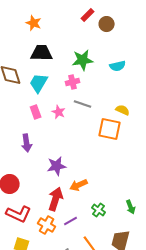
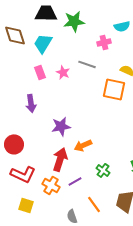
green star: (83, 60) -> (74, 21), moved
pink cross: (73, 82) -> (104, 42), moved

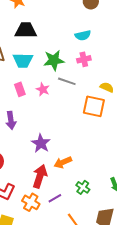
green star: (74, 21) -> (54, 60), moved
cyan semicircle: (122, 26) -> (83, 35), moved
cyan trapezoid: (43, 43) -> (23, 60), turned -120
purple star: (61, 126) -> (41, 143), turned -30

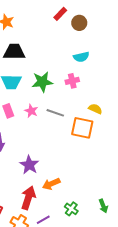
cyan semicircle: (83, 35) -> (81, 57), moved
gray line: (67, 81) -> (55, 113), moved

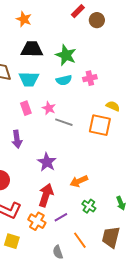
cyan semicircle: (81, 57) -> (64, 80), moved
green star: (42, 82) -> (66, 55), moved, turned 30
gray line: (55, 113) -> (64, 122), moved
orange arrow: (51, 184) -> (79, 181), moved

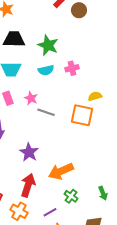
yellow semicircle: (113, 106) -> (95, 96), turned -40
orange arrow: (79, 181) -> (61, 171), size x1.4
purple line: (61, 217) -> (50, 212), moved

